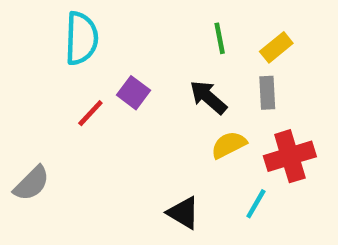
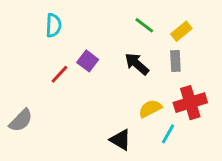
cyan semicircle: (81, 38) -> (54, 25), size x0.7
green line: (220, 38) -> (144, 25), turned -42
yellow semicircle: (229, 145) -> (150, 109), moved

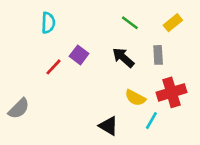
yellow rectangle: (181, 31) -> (173, 23), moved
yellow semicircle: (150, 109) -> (135, 98), turned -125

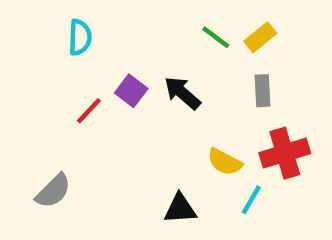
yellow rectangle: (173, 23) -> (260, 37), moved
black arrow: (123, 58) -> (182, 93), moved
gray semicircle: (19, 108) -> (53, 191), moved
black triangle: (108, 126) -> (180, 209), turned -35

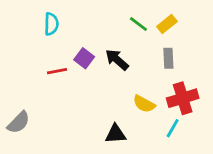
red line: (89, 111) -> (57, 71), turned 36
gray semicircle: (53, 191) -> (18, 122), moved
cyan line: (251, 200) -> (173, 128), moved

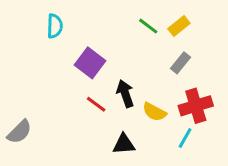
purple square: (84, 58) -> (90, 63), size x1.4
gray rectangle: (168, 58) -> (180, 63), turned 42
black arrow: (117, 60) -> (125, 94), moved, turned 30
red line: (57, 71) -> (96, 104), moved, turned 48

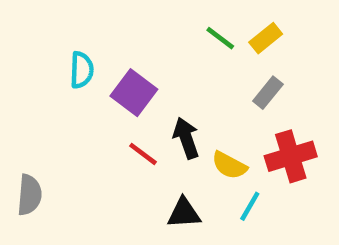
cyan semicircle: (55, 26) -> (82, 70), moved
gray semicircle: (19, 132) -> (29, 195), turned -40
cyan line: (185, 138) -> (250, 206), moved

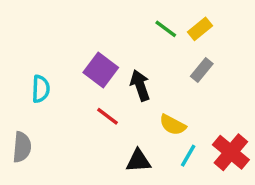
cyan semicircle: (82, 70) -> (41, 89), moved
black arrow: (186, 138) -> (140, 85), moved
red cross: (291, 156) -> (231, 152), moved, turned -33

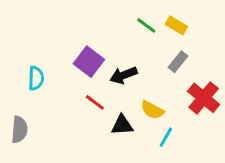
yellow rectangle: (200, 29) -> (176, 25), turned 70
black arrow: (140, 85) -> (124, 75), turned -92
red cross: (231, 152) -> (204, 98), moved
black triangle: (138, 161) -> (122, 125), moved

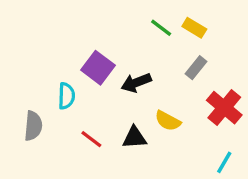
cyan semicircle: (36, 78) -> (66, 96), moved
red line: (95, 102) -> (91, 139), moved
gray semicircle: (19, 130) -> (33, 126), moved
cyan line: (166, 137) -> (224, 162), moved

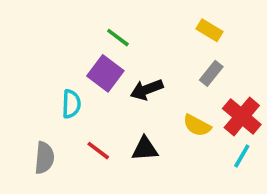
green line: (161, 28) -> (118, 38), moved
yellow semicircle: (168, 121) -> (197, 125), moved
gray semicircle: (33, 126) -> (44, 158), moved
cyan line: (224, 162) -> (242, 156), moved

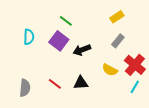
yellow rectangle: (210, 30) -> (117, 17), turned -64
cyan semicircle: (71, 104) -> (29, 37), moved

